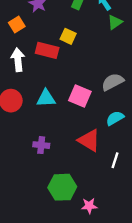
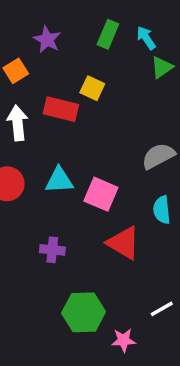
pink square: (80, 96) -> (101, 194), moved
cyan semicircle: (115, 118) -> (162, 210), turned -66
white line: (115, 160) -> (162, 309), moved, turned 42

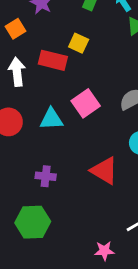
pink square: (101, 194) -> (86, 103), moved, turned 32
green hexagon: (84, 312) -> (33, 222), moved

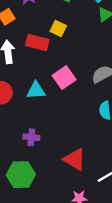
red triangle: (104, 171) -> (75, 159), moved

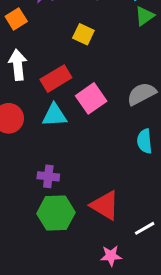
red rectangle: (37, 42) -> (56, 79), moved, turned -45
green hexagon: (21, 175) -> (56, 213), moved

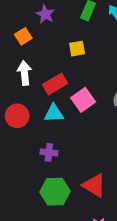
yellow square: (83, 34) -> (77, 49), turned -35
purple cross: (48, 176) -> (49, 152), moved

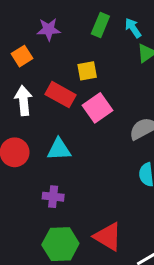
purple star: (45, 14) -> (49, 29), turned -30
red rectangle: (55, 84) -> (60, 95), moved, turned 60
pink square: (83, 100) -> (97, 108), moved

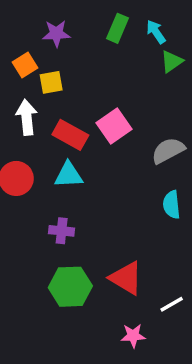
yellow square: (87, 71) -> (51, 82), moved
red rectangle: (60, 95) -> (70, 135), moved

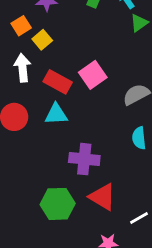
yellow square: (51, 82) -> (42, 40), turned -30
purple cross: (62, 231) -> (84, 159), moved, size x1.5

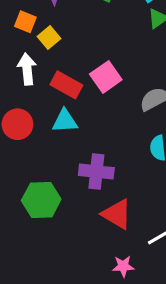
orange square: (21, 26) -> (25, 22), turned -36
green hexagon: (58, 204) -> (41, 200), moved

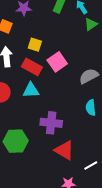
yellow square: (49, 37) -> (35, 45), moved, turned -32

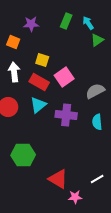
cyan triangle: (31, 90) -> (38, 105), turned -36
purple cross: (51, 123) -> (66, 115), moved
red triangle: (64, 150) -> (58, 179), moved

